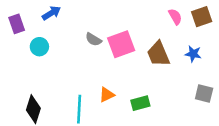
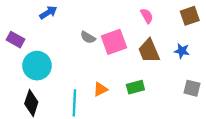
pink semicircle: (175, 17) -> (147, 16), moved
purple rectangle: (17, 24) -> (16, 40), moved, turned -42
cyan circle: (39, 47) -> (37, 66), moved, size x1.6
green rectangle: (140, 103) -> (135, 87), moved

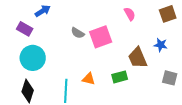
purple rectangle: (16, 40) -> (25, 29), moved
brown trapezoid: (149, 51) -> (138, 58), moved
orange triangle: (100, 89) -> (89, 79), turned 40

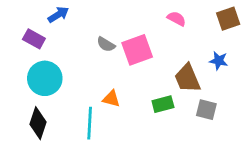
pink semicircle: (130, 14) -> (177, 19), turned -32
gray square: (170, 78) -> (206, 110), moved
orange triangle: (89, 79) -> (111, 99), moved

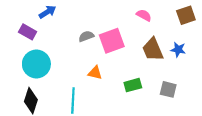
gray semicircle: (106, 44) -> (86, 36), turned 128
brown trapezoid: (187, 78) -> (153, 50), moved
orange triangle: (111, 99) -> (95, 73), moved

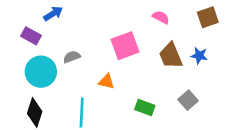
gray semicircle: (86, 36) -> (72, 57), moved
green rectangle: (133, 85) -> (145, 108), moved, turned 35
gray square: (168, 89) -> (188, 100), turned 35

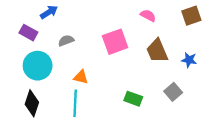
blue star: (199, 56) -> (189, 60), moved
gray semicircle: (72, 57) -> (66, 41), moved
orange triangle: (106, 82) -> (81, 77), moved

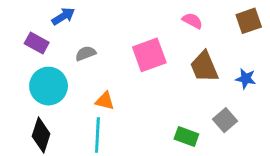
green rectangle: (133, 99) -> (186, 136), moved

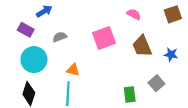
green rectangle: (186, 136) -> (130, 95), turned 63

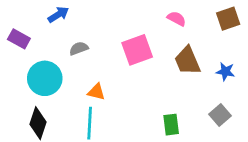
purple rectangle: (26, 30) -> (19, 39), moved
gray square: (156, 83) -> (220, 115), moved

